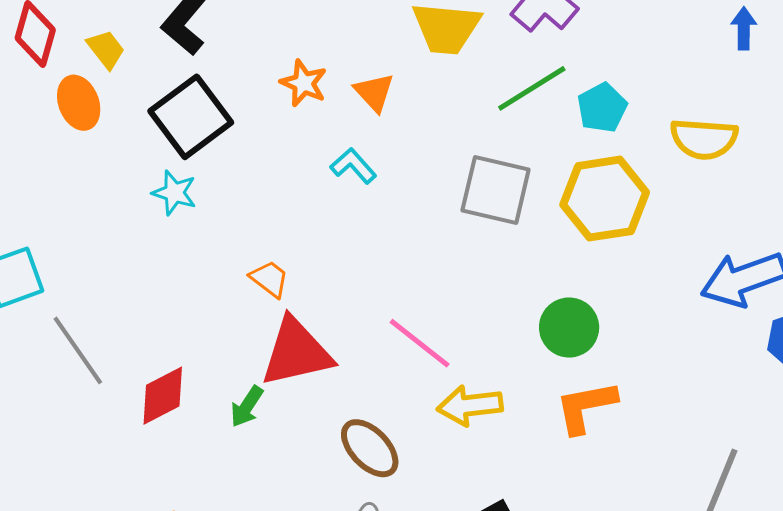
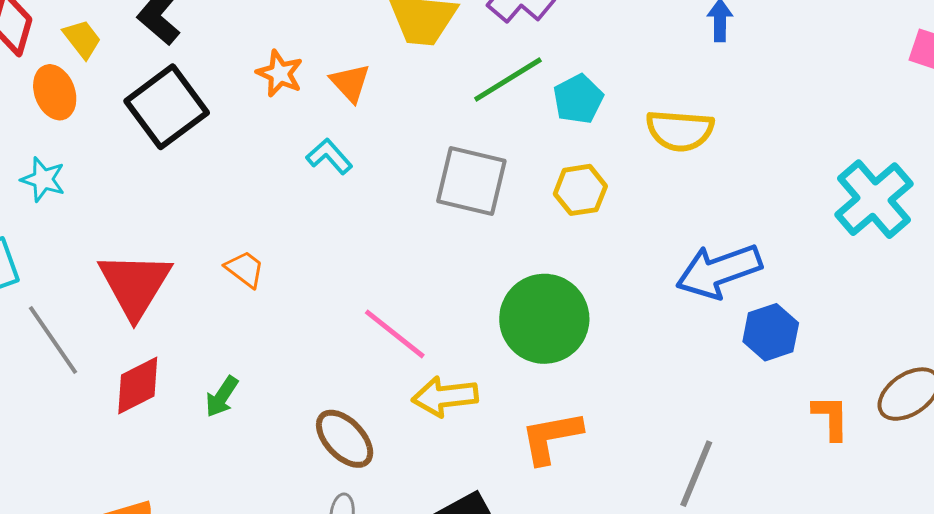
cyan star: (174, 193) -> (43, 179), moved
yellow hexagon: (605, 199) -> (580, 190), size x0.6
green circle: (569, 328) -> (544, 319), size x1.5
red triangle: (296, 352) -> (135, 285), moved, turned -46
orange L-shape: (586, 407) -> (551, 437), moved

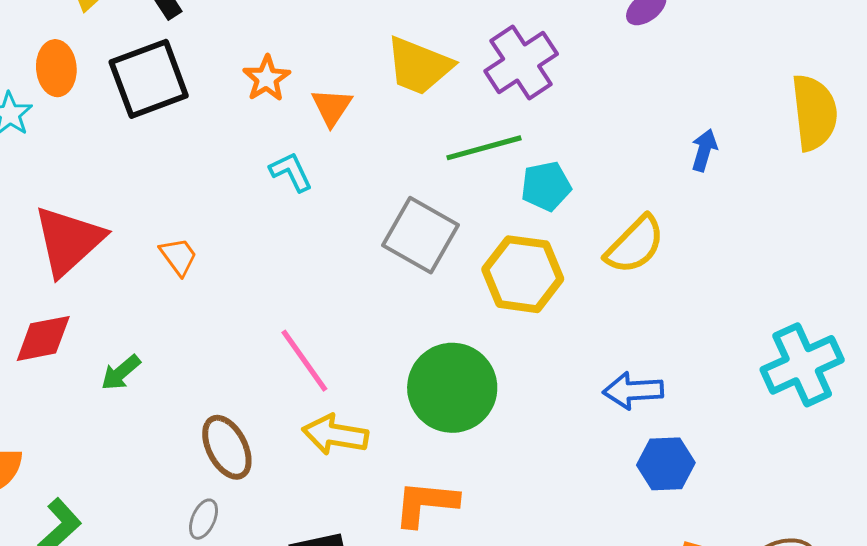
orange ellipse: (55, 92) -> (56, 68), moved
yellow semicircle: (680, 131) -> (635, 245), turned -66
yellow hexagon: (580, 190) -> (523, 274), size x1.5
blue arrow: (719, 271) -> (633, 391), size x0.7

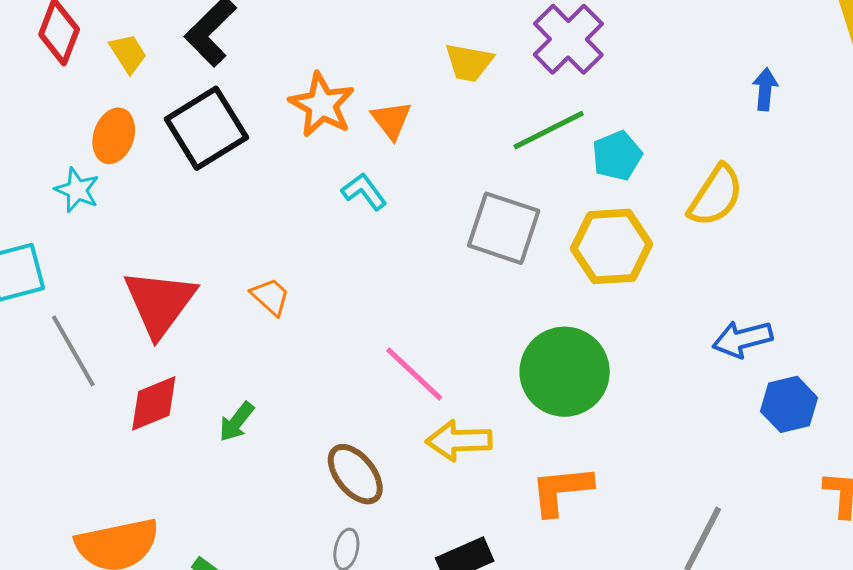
yellow trapezoid: (419, 66) -> (469, 62), size x0.7
orange ellipse: (56, 68) -> (114, 136), turned 34
orange star: (267, 78) -> (322, 105), size x1.4

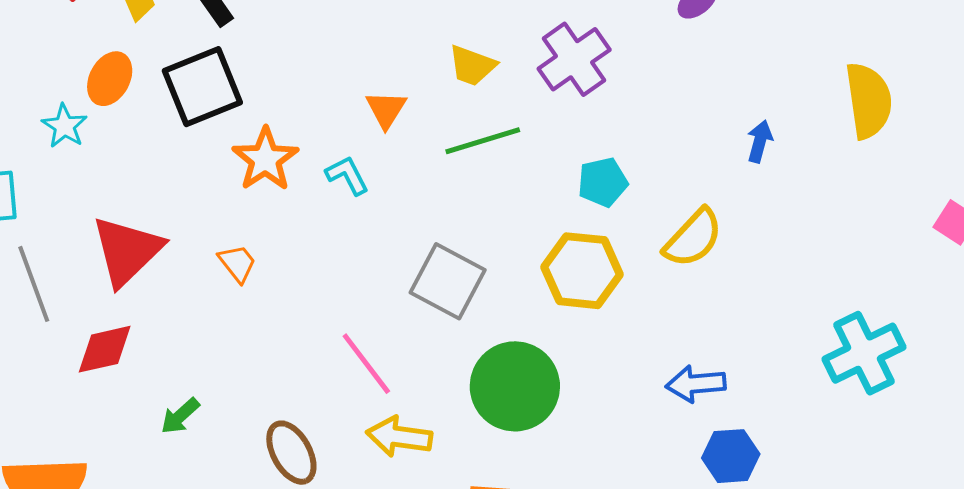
orange star: (322, 105) -> (265, 159), moved
green line: (549, 130) -> (483, 141), moved
gray square: (504, 228) -> (448, 281), moved
green arrow: (237, 422) -> (180, 416), moved

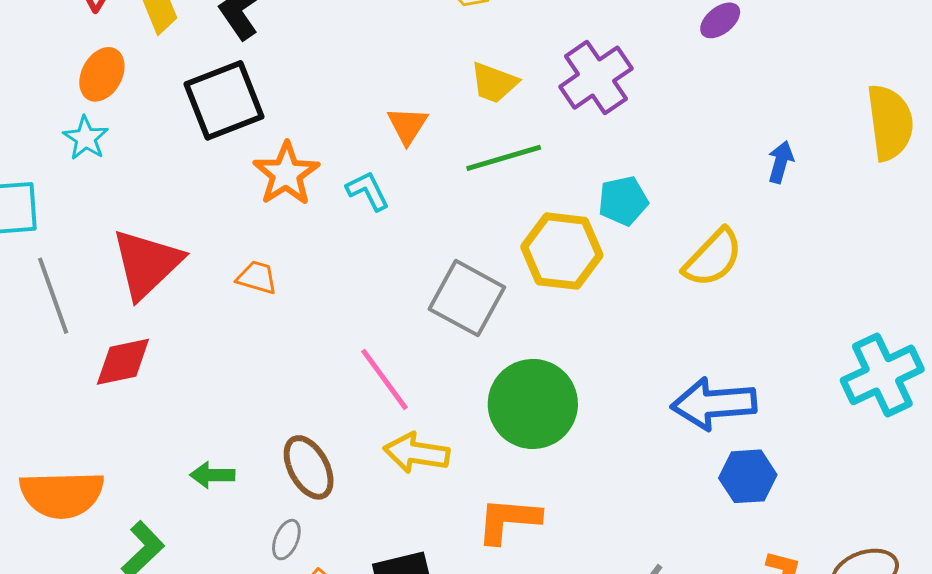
orange ellipse: (110, 79) -> (102, 74), moved
orange trapezoid: (237, 263) -> (257, 277), turned -36
yellow hexagon: (582, 271) -> (562, 251), moved
blue arrow: (696, 384) -> (714, 404), size x1.4
green arrow: (180, 416) -> (212, 475), moved, turned 42

